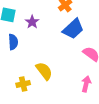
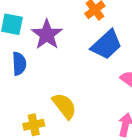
purple star: (32, 22) -> (47, 35), size x1.5

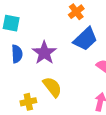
purple star: (47, 35) -> (44, 53), moved

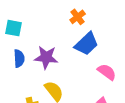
purple star: (44, 53) -> (46, 57), turned -30

